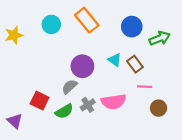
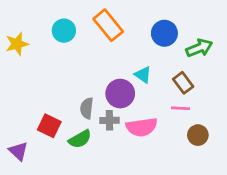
brown rectangle: (135, 64) -> (183, 83), moved
purple circle: (82, 66) -> (120, 94), moved
gray semicircle: (70, 87) -> (87, 108), turned -42
gray cross: (88, 105) -> (109, 120), moved, turned 32

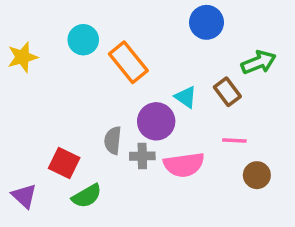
orange rectangle: (108, 25) -> (128, 62), moved
blue circle: (164, 33) -> (207, 22), moved
brown rectangle: (183, 83) -> (227, 92), moved
green semicircle: (80, 139) -> (87, 196), moved

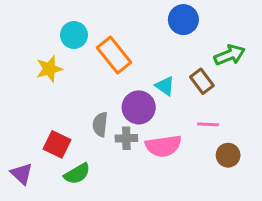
yellow star: (22, 57) -> (49, 69), moved

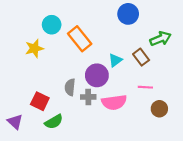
cyan triangle: (165, 86) -> (115, 60), turned 48

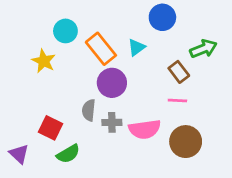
yellow star: (34, 48) -> (44, 61), turned -30
cyan triangle: (115, 60) -> (136, 47), moved
purple circle: (97, 75) -> (112, 83), moved
pink line: (145, 87) -> (177, 101), moved
brown circle: (159, 109) -> (186, 142), moved, size x1.5

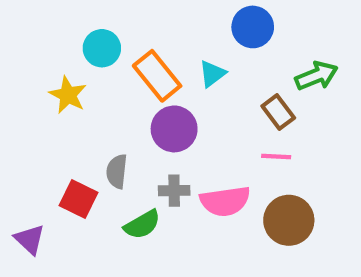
gray semicircle: (89, 110) -> (117, 171), moved
green semicircle: (68, 154) -> (142, 225), moved

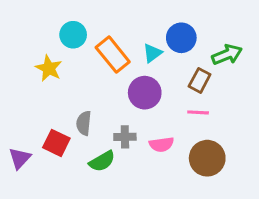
blue circle: (253, 27) -> (181, 38), moved
brown rectangle: (278, 112) -> (200, 80), turned 65
purple circle: (174, 129) -> (145, 93), moved
pink semicircle: (225, 201) -> (161, 144), size x0.7
purple triangle: (30, 239) -> (20, 158), moved, turned 30

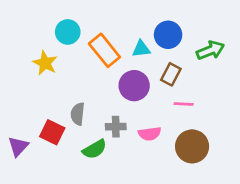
cyan triangle: (152, 53) -> (141, 49), turned 30
brown rectangle: (200, 80) -> (171, 74), moved

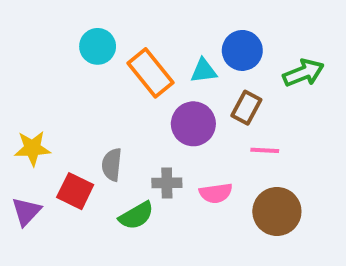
yellow star: (45, 63) -> (32, 148), moved, turned -30

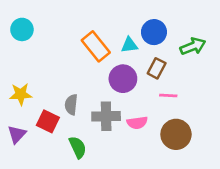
cyan circle: (98, 46) -> (22, 29), moved
gray cross: (167, 183) -> (106, 116), size x1.5
green semicircle: (136, 216) -> (78, 147), moved, turned -85

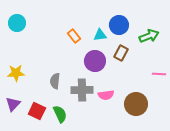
orange rectangle: (96, 46) -> (74, 36), size x0.6
pink line: (168, 96) -> (159, 74), moved
red square: (48, 121) -> (37, 111), moved

